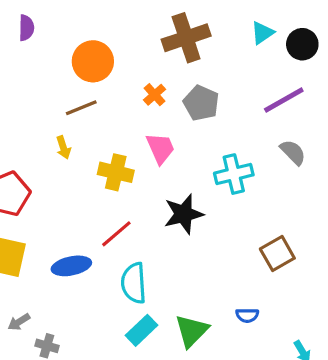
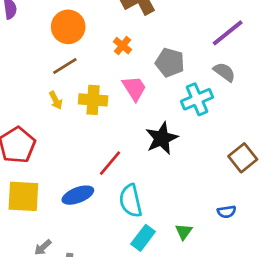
gray pentagon: (201, 103) -> (170, 63), moved
gray semicircle: (293, 152) -> (224, 72), moved
yellow cross: (116, 172) -> (93, 100), moved
green triangle: (192, 331) -> (184, 232), size x0.6

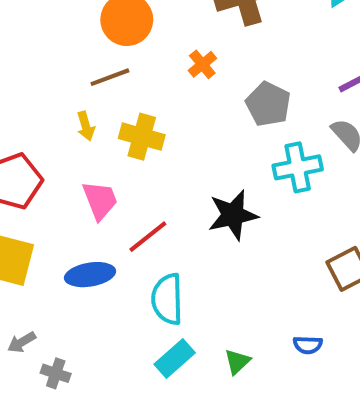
pink trapezoid: (134, 88) -> (100, 200), moved

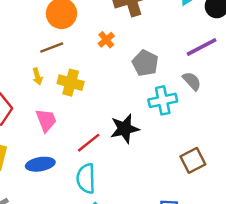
red line: (148, 237) -> (89, 143), moved

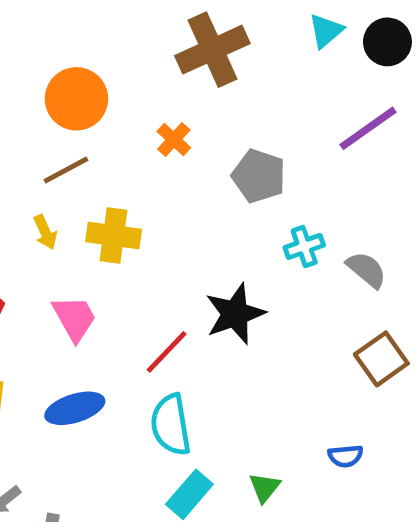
gray semicircle: (192, 81) -> (366, 270), moved
cyan cross: (163, 100) -> (304, 246), size x0.7

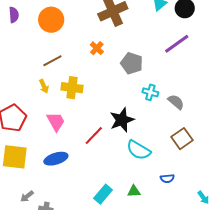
orange circle: (76, 99) -> (51, 20), moved
cyan cross: (304, 246) -> (150, 92), turned 35
cyan semicircle: (171, 425) -> (139, 150), moved, turned -50
green triangle: (265, 488) -> (134, 191), turned 48

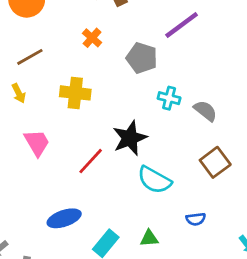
purple line: (177, 44) -> (182, 25), moved
yellow cross: (72, 88) -> (75, 93), moved
blue ellipse: (56, 159) -> (64, 218), moved

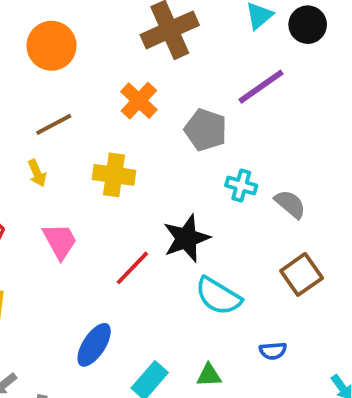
orange cross: (92, 38) -> (139, 101), size x1.4
blue ellipse: (64, 218) -> (94, 345), turned -40

